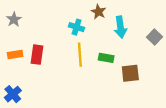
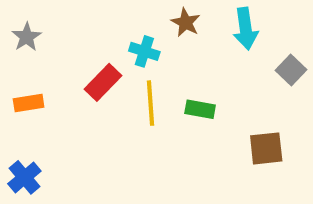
cyan arrow: (120, 27) -> (246, 29), moved
red rectangle: (37, 55) -> (103, 82), moved, turned 36
brown square: (130, 73) -> (266, 148), moved

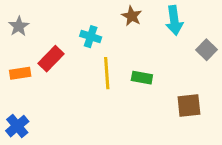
cyan cross: (144, 51) -> (91, 37), moved
red rectangle: (103, 82) -> (51, 59), moved

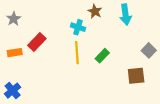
cyan cross: (91, 37) -> (78, 27), moved
gray square: (207, 50) -> (149, 50), moved
green rectangle: (142, 78) -> (102, 56), turned -56

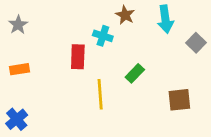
red rectangle: (37, 42) -> (78, 57), moved, turned -42
gray square: (149, 50) -> (196, 43), moved
yellow line: (77, 53) -> (100, 94), moved

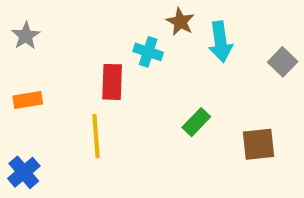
cyan arrow: (165, 19) -> (220, 42), moved
green rectangle: (135, 73) -> (196, 122), moved
yellow line: (100, 94) -> (96, 136), moved

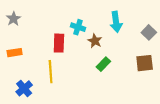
brown star: (180, 22) -> (95, 41), moved
brown square: (259, 144) -> (145, 63), moved
blue cross: (24, 172) -> (24, 88), moved

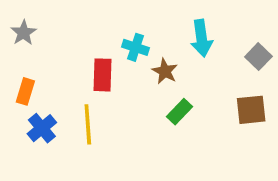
orange rectangle: (15, 53) -> (25, 91), turned -64
blue cross: (24, 88) -> (42, 128), moved

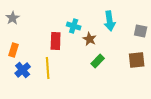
gray square: (258, 57) -> (141, 31), turned -32

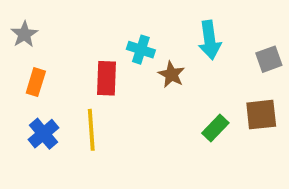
gray square: (141, 31) -> (269, 59), turned -32
orange rectangle: (14, 50) -> (36, 82), moved
green rectangle: (98, 61) -> (215, 128), moved

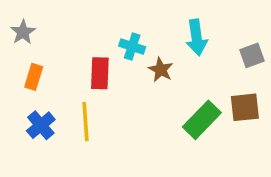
green rectangle: (215, 128) -> (202, 120), size x1.5

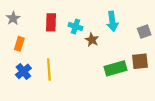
red rectangle: (100, 73) -> (51, 22), moved
green rectangle: (202, 120) -> (115, 68), turned 30

